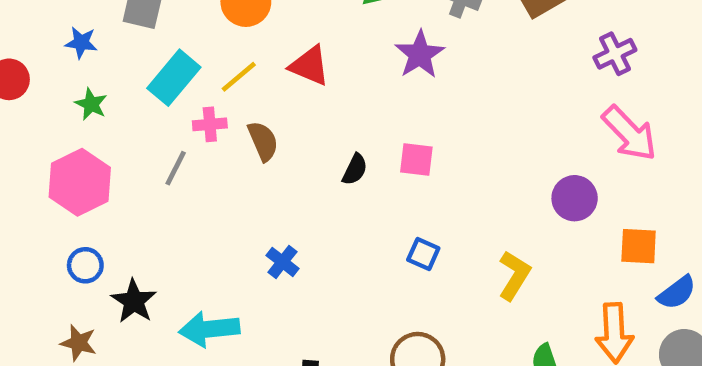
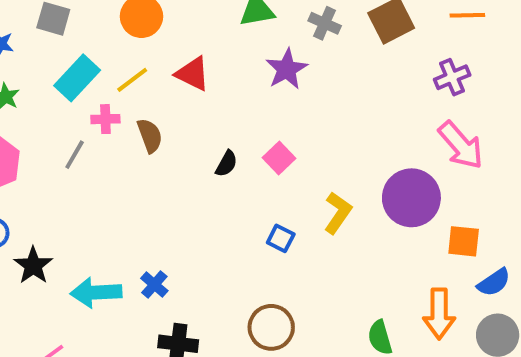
pink square: (416, 160) -> (279, 158), turned 36
purple circle: (575, 198) -> (411, 198), size x1.5
blue cross: (282, 262) -> (154, 285), moved
yellow L-shape: (514, 275) -> (338, 213), moved

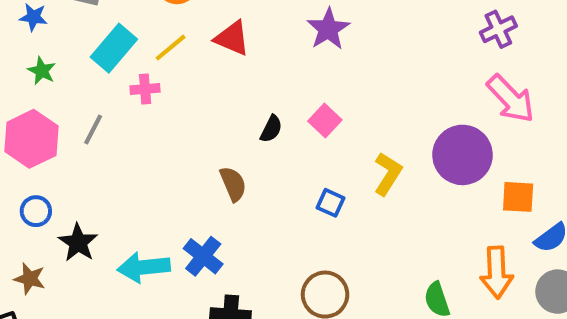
brown semicircle: (150, 136) -> (233, 184), moved
gray line: (75, 155) -> (93, 129), moved
blue cross: (154, 285) -> (203, 256), size x1.4

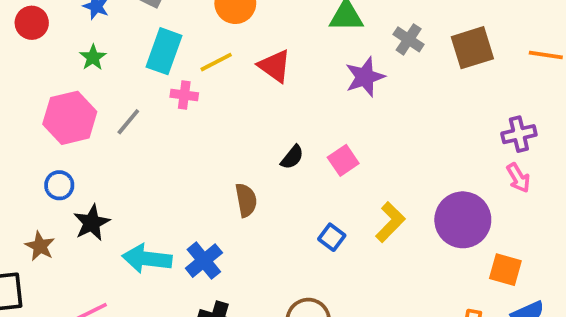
purple cross: (498, 29) -> (519, 134), moved
cyan rectangle: (114, 48) -> (164, 51), turned -33
pink arrow: (511, 99) -> (518, 178), size x0.6

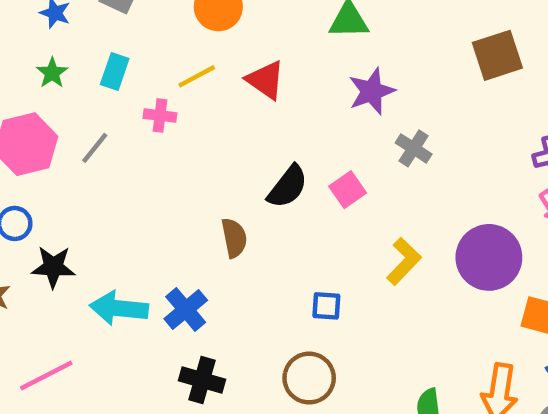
gray cross: (409, 39) -> (414, 148), moved
cyan rectangle: (164, 51) -> (115, 72), moved, size x0.7
black semicircle: (292, 157) -> (288, 187), size x1.5
black star: (92, 223) -> (53, 267), turned 30
blue square: (332, 237) -> (326, 306), moved, turned -32

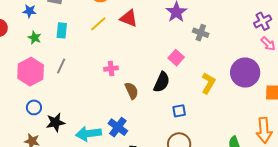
pink cross: (160, 116) -> (111, 69), moved
black semicircle: (288, 187) -> (162, 82), moved

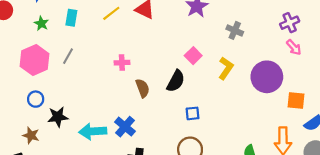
gray cross: (201, 33) -> (235, 30), moved
yellow L-shape: (208, 83) -> (226, 68), moved

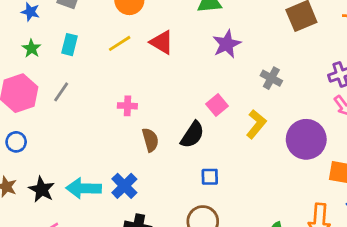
black star: (58, 117) -> (42, 189), moved, turned 30

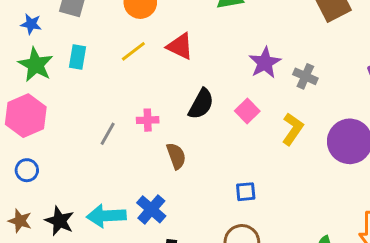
purple star: (227, 44) -> (265, 63), moved
green star: (32, 48) -> (36, 65), size x1.6
gray line: (61, 92) -> (108, 134), moved
black semicircle: (192, 135) -> (201, 104), moved

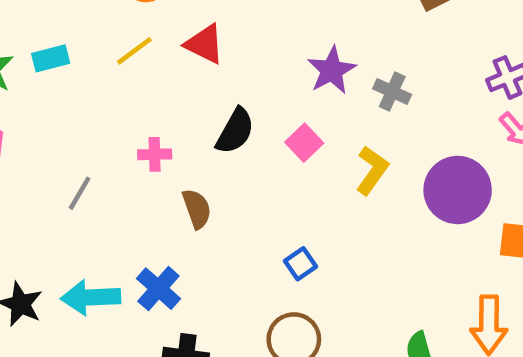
cyan rectangle: (78, 57) -> (51, 58), turned 65
gray line: (108, 134) -> (80, 193), moved
blue square: (246, 192) -> (300, 264), turned -30

